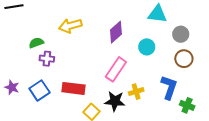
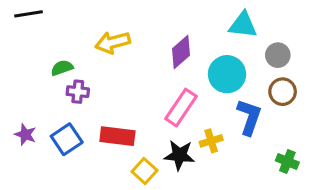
cyan circle: (147, 47) -> (227, 74), size x1.5
blue L-shape: (169, 87) -> (249, 117), moved

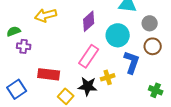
blue square: (67, 139) -> (17, 89), moved

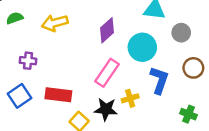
green semicircle: (14, 31) -> (15, 18), moved
brown circle: (153, 46) -> (193, 68), moved
blue square: (17, 89) -> (19, 96), moved

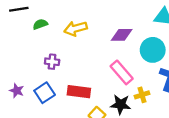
purple diamond: (107, 30) -> (122, 35), turned 40
pink rectangle: (107, 73) -> (122, 72), turned -75

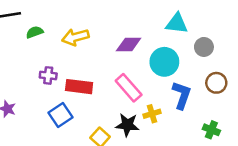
red rectangle: (79, 92) -> (79, 87), moved
blue square: (45, 93) -> (61, 115), moved

